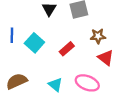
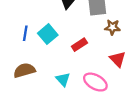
blue line: (12, 35) -> (25, 33), moved
brown star: (98, 36) -> (112, 27), moved

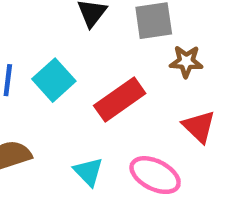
red rectangle: (79, 45) -> (120, 100), size x1.5

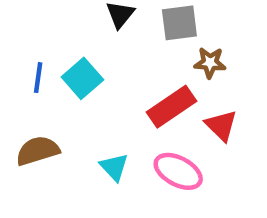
red rectangle: (120, 100) -> (171, 107), moved

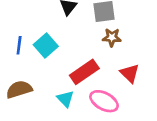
brown star: (210, 63) -> (112, 37), moved
red rectangle: (171, 107) -> (84, 72), moved

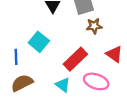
blue line: (19, 45) -> (16, 57), moved

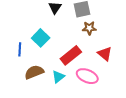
brown semicircle: (22, 83) -> (34, 72), moved
cyan triangle: (63, 85) -> (58, 77), turned 40

